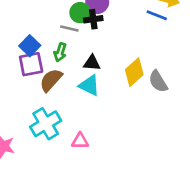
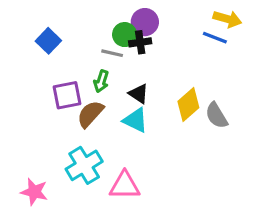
blue square: (30, 46) -> (48, 41), moved
black triangle: (92, 63) -> (139, 94), turned 30
pink triangle: (80, 141) -> (125, 186), size x1.5

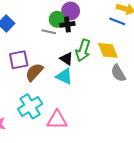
green arrow: (101, 81) -> (83, 50), moved, size x1.5
yellow diamond: (188, 105) -> (108, 50), moved, turned -70

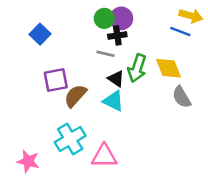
green circle: (57, 19) -> (104, 18), moved
gray line: (49, 32) -> (106, 54), moved

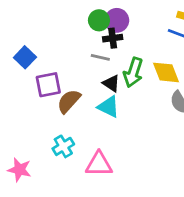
blue square: (40, 34) -> (25, 57), moved
cyan cross: (70, 139) -> (63, 146), size x0.7

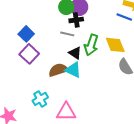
blue square: (25, 57) -> (26, 34), moved
purple square: (48, 85) -> (29, 54), turned -36
brown semicircle: (69, 101) -> (58, 70), moved, turned 30

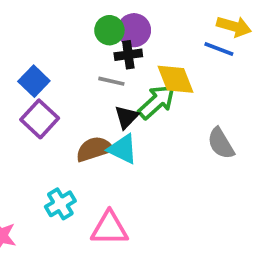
green arrow: (91, 45) -> (157, 102), turned -150
yellow diamond: (115, 45) -> (175, 79), moved
black triangle: (75, 53) -> (126, 117), turned 40

